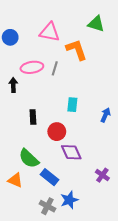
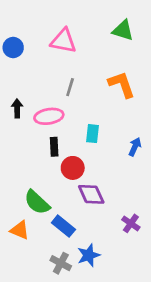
orange L-shape: (76, 50) -> (122, 85), moved
pink ellipse: (32, 67) -> (49, 116), moved
black rectangle: (33, 117) -> (54, 147), moved

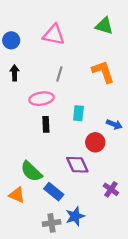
black arrow: (17, 108) -> (15, 73), moved
blue arrow: (135, 147) -> (114, 124), turned 88
red circle: (73, 168) -> (95, 142), moved
gray cross: (61, 263) -> (52, 223), turned -36

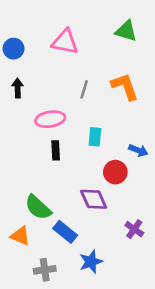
gray line: (59, 74) -> (84, 89), moved
gray cross: (52, 223) -> (45, 270), moved

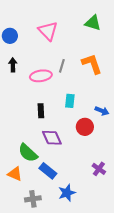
pink triangle: (65, 42) -> (48, 31), turned 35
pink ellipse: (50, 119) -> (41, 76), moved
purple diamond: (94, 199) -> (52, 138), moved

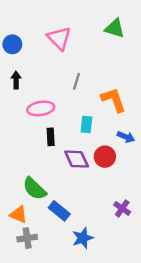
orange L-shape: (92, 64) -> (114, 100), moved
pink ellipse: (41, 76) -> (41, 108), moved
purple diamond: (52, 138) -> (77, 159), moved
gray cross: (33, 199) -> (27, 238), moved

